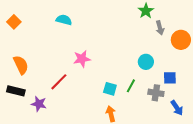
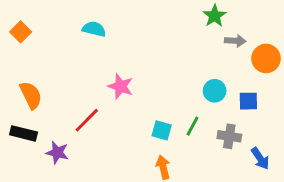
gray arrow: (160, 28) -> (235, 41), turned -72
pink star: (82, 59) -> (121, 86), turned 30
blue square: (170, 78) -> (248, 101), moved

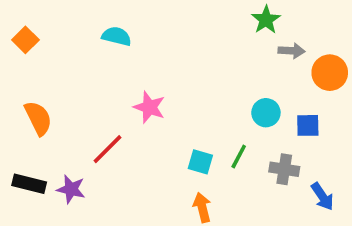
black rectangle: (24, 133) -> (29, 184), moved

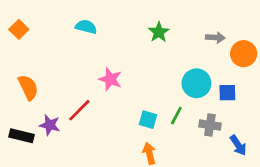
green star: (266, 20) -> (159, 32), moved
cyan circle: (266, 113) -> (196, 83), size x1.4
purple star: (71, 189) -> (50, 125), moved

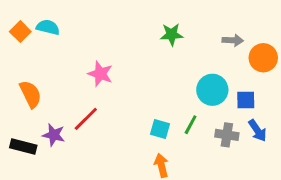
cyan semicircle: (86, 27) -> (48, 27), moved
green star: (159, 32) -> (172, 34), turned 30
pink star: (110, 79) -> (100, 74), moved
blue arrow: (238, 145) -> (257, 131), moved

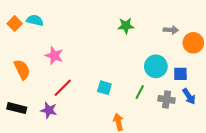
pink star: (100, 74) -> (54, 56), moved
cyan square: (160, 129) -> (104, 88), moved
purple star: (54, 135) -> (49, 110), moved

